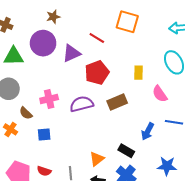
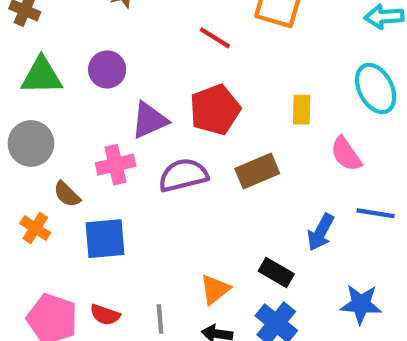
purple circle: (43, 43) -> (107, 69), moved, size x0.7
purple triangle: (71, 53) -> (149, 120), moved
blue square: (44, 134) -> (105, 239), size x1.5

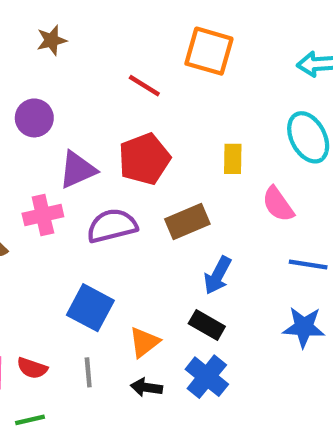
blue arrow: (321, 232) -> (218, 275), moved
blue square: (105, 239) -> (90, 308), moved, turned 33
blue star: (361, 304) -> (304, 327), moved

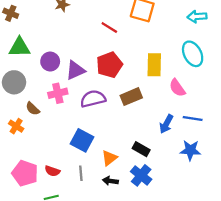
purple circle: (34, 118) -> (50, 61), moved
yellow rectangle: (233, 159) -> (154, 65), size x1.5
blue arrow: (218, 275) -> (166, 124), moved

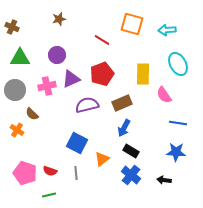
cyan arrow: (197, 17) -> (167, 30), moved
purple circle: (50, 61) -> (57, 55), moved
pink cross: (58, 93) -> (47, 86), moved
blue arrow: (166, 124) -> (124, 128), moved
black arrow: (110, 181) -> (164, 180), moved

